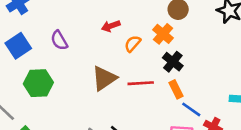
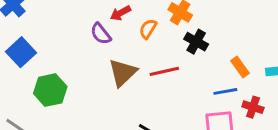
purple semicircle: (59, 40) -> (101, 34), moved
orange rectangle: (176, 89) -> (240, 67), moved
blue line: (191, 109) -> (225, 91), turned -36

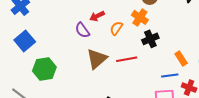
black cross: (196, 42) -> (150, 39), turned 35

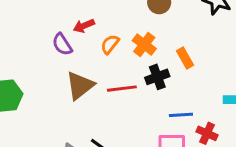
orange cross: (140, 17) -> (144, 45), moved
black cross: (150, 39) -> (157, 77), moved
orange rectangle: (181, 58) -> (185, 58), moved

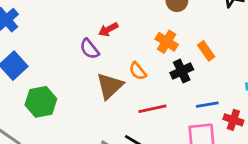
orange semicircle: (110, 44) -> (138, 71), moved, turned -72
red line: (122, 89) -> (152, 109), moved

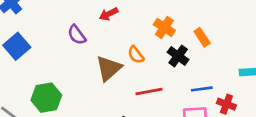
purple semicircle: (89, 49) -> (77, 35), moved
black cross: (182, 71) -> (178, 56), turned -30
green hexagon: (41, 102) -> (46, 98), moved

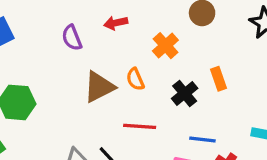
orange cross: (164, 27) -> (165, 46), moved

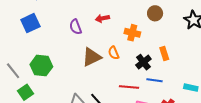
orange cross: (165, 46) -> (132, 33), turned -35
red line: (140, 126) -> (129, 87), moved
blue line: (202, 139) -> (155, 80), moved

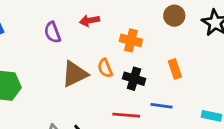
brown circle: (155, 13) -> (174, 16), moved
black cross: (143, 62) -> (134, 79), moved, turned -35

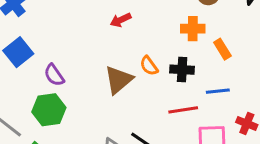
purple semicircle: (52, 32) -> (54, 75), moved
orange cross: (131, 40) -> (193, 29), moved

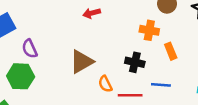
orange semicircle: (149, 66) -> (105, 84), moved

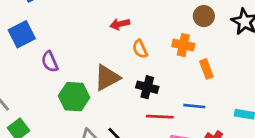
black cross: (135, 62) -> (147, 87), moved
green hexagon: (21, 76) -> (74, 97), moved
orange semicircle: (105, 84) -> (140, 49), moved

